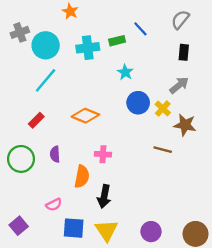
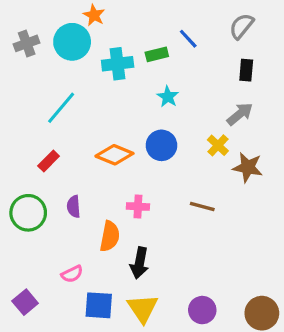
cyan circle: (46, 45) -> (72, 42), moved
blue circle: (138, 103) -> (161, 145), moved
brown line: (163, 150) -> (202, 207), moved

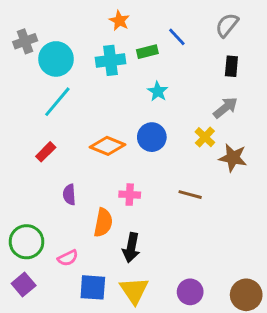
orange star: (94, 15) -> (119, 21), moved
cyan circle: (72, 42) -> (56, 59), moved
green circle: (28, 213) -> (27, 242), moved

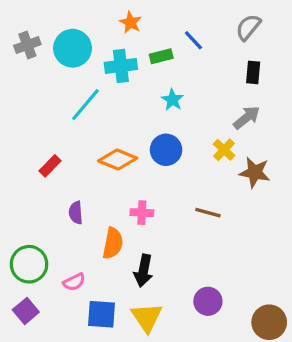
cyan circle: (56, 59) -> (73, 48), moved
cyan line: (57, 102) -> (85, 105), moved
purple circle: (190, 292) -> (208, 301), moved

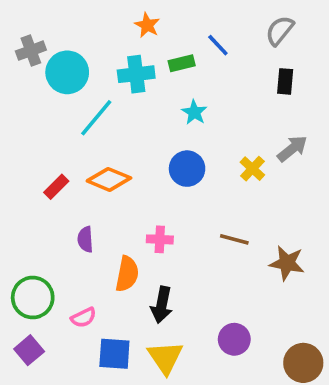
cyan circle: (73, 48) -> (67, 72), moved
gray arrow: (247, 118) -> (292, 149), moved
orange diamond: (118, 159) -> (109, 179), moved
brown star: (255, 172) -> (287, 263), moved

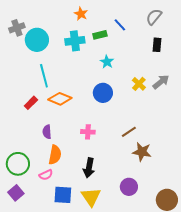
cyan line: (96, 118) -> (44, 76), moved, turned -55
yellow cross: (252, 169) -> (139, 84), moved
brown line: (234, 239) -> (129, 132), turned -49
brown star: (287, 263) -> (142, 152), moved
orange semicircle: (127, 274) -> (55, 155), moved

